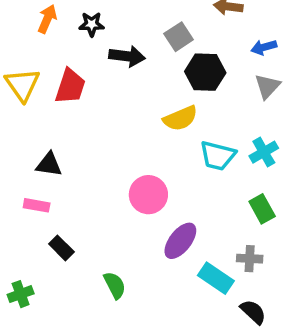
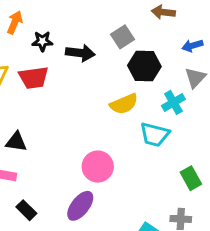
black star: (92, 24) -> (42, 41), moved
red trapezoid: (70, 86) -> (34, 78), turned 64
cyan cross: (264, 152) -> (173, 102), moved
purple ellipse: (180, 241) -> (80, 206), moved

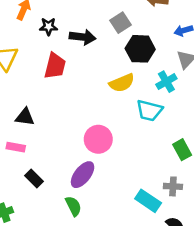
red trapezoid: (34, 78) -> (55, 66), moved, turned -68

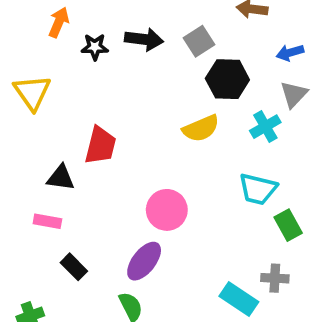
black arrow: (83, 37) -> (144, 39), moved
red trapezoid: (55, 66) -> (100, 145), moved
cyan trapezoid: (149, 110) -> (258, 189), moved

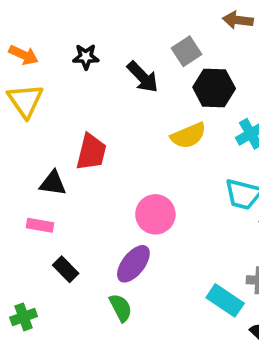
orange arrow: (59, 22) -> (24, 55), moved, turned 92
black arrow: (144, 39) -> (143, 77), moved, turned 39

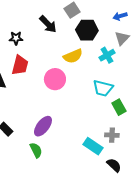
black star: (86, 57) -> (16, 38), moved
pink circle: (155, 214) -> (55, 79), moved

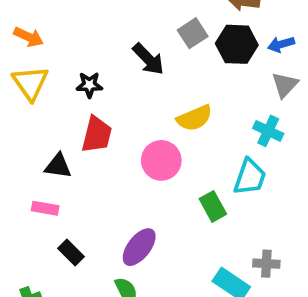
black hexagon: (87, 30) -> (237, 44), moved
cyan cross: (107, 55) -> (268, 131), moved, turned -35
cyan trapezoid: (103, 88) -> (250, 177), turned -85
green rectangle: (119, 107) -> (213, 206), moved

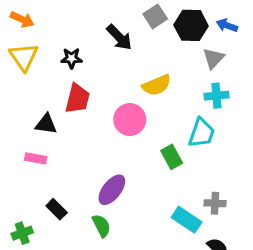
blue arrow: (281, 44) -> (227, 25), turned 36
gray triangle: (285, 85) -> (213, 58), moved
cyan cross: (268, 131) -> (216, 96), turned -30
black rectangle: (71, 253) -> (57, 209), moved

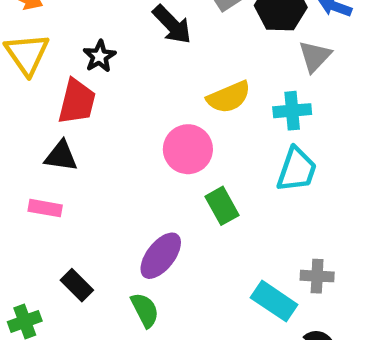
black star: (72, 58) -> (100, 56), turned -30
cyan cross: (216, 96) -> (292, 111), moved
red trapezoid: (77, 99) -> (77, 102), moved
green rectangle: (172, 157) -> (222, 206), moved

